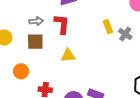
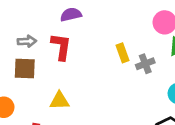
gray cross: (125, 34) -> (145, 64), turned 32
yellow triangle: (68, 55) -> (59, 101), moved

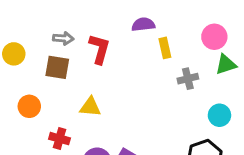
purple semicircle: (71, 15) -> (143, 25), moved
yellow rectangle: (122, 53) -> (165, 48), moved

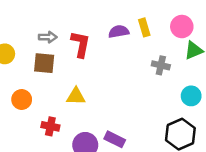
purple semicircle: (143, 25) -> (119, 32), moved
yellow rectangle: (165, 48) -> (144, 27), moved
gray cross: (188, 79) -> (161, 65), turned 30

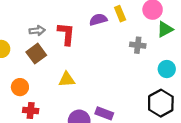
brown square: (44, 63) -> (36, 54), turned -36
red cross: (50, 126) -> (31, 110), moved

